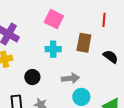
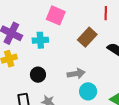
brown rectangle: (84, 43) -> (87, 37), turned 36
cyan cross: (53, 49) -> (40, 40), moved

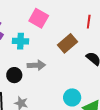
gray arrow: (76, 74) -> (36, 65), moved
cyan circle: (88, 91) -> (72, 97), moved

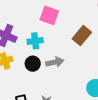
black circle: (14, 75) -> (33, 64), moved

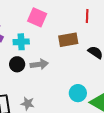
brown rectangle: (82, 36) -> (68, 40), turned 36

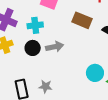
brown rectangle: (68, 40) -> (82, 20), turned 36

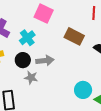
cyan cross: (35, 25) -> (27, 38), turned -35
gray star: (45, 86) -> (31, 78), moved

